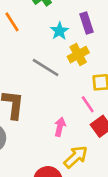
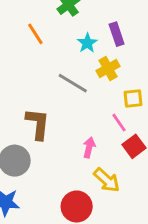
yellow arrow: (76, 157) -> (107, 180), turned 85

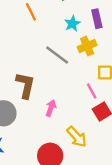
pink arrow: (89, 148) -> (51, 108), moved

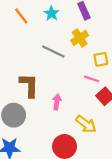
cyan star: (72, 24) -> (52, 13), moved
pink line: (92, 91) -> (92, 79), turned -32

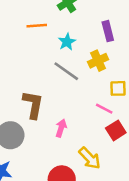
cyan star: (52, 13) -> (67, 42), moved
orange line: (21, 16) -> (37, 26), turned -66

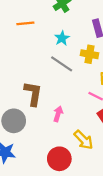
orange line: (37, 26) -> (25, 23), moved
yellow cross: (98, 61) -> (90, 54), turned 36

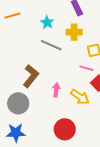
brown L-shape: (33, 94) -> (31, 76), turned 40
yellow arrow: (84, 140) -> (80, 97), moved

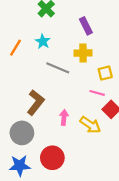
orange line: (12, 16) -> (15, 48), moved, turned -42
cyan star: (47, 22) -> (43, 41), moved
red circle: (65, 129) -> (52, 158), moved

